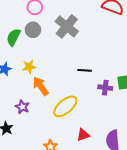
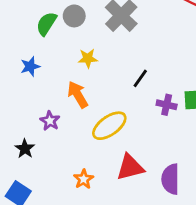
yellow star: (29, 67) -> (88, 58), moved
black line: (85, 70) -> (140, 78), turned -64
red triangle: (83, 135) -> (130, 167), size x1.5

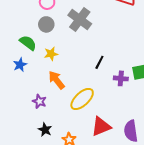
green semicircle: (46, 24) -> (28, 43), moved, turned 102
yellow star: (88, 58) -> (51, 54), moved
black star: (25, 149) -> (45, 130), moved

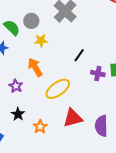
gray circle: (46, 24) -> (31, 21), moved
yellow star: (51, 54) -> (41, 41), moved

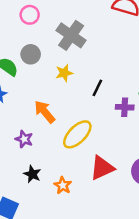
yellow star: (41, 41) -> (64, 73), moved

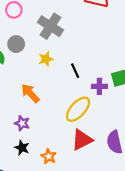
black line: (97, 88) -> (75, 71), turned -48
yellow ellipse: (77, 134) -> (78, 109), moved
purple star: (24, 139) -> (22, 123), moved

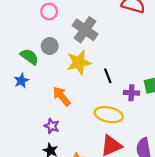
yellow star: (46, 59) -> (79, 63), size x1.6
yellow ellipse: (78, 109) -> (109, 115), turned 56

